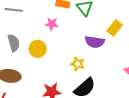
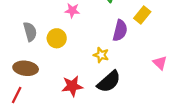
purple semicircle: (95, 42) -> (120, 30), turned -84

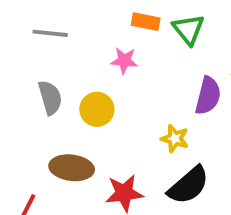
brown ellipse: (26, 68) -> (72, 168), moved

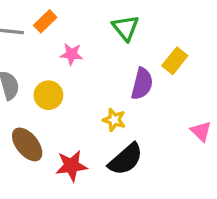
orange rectangle: (146, 22) -> (45, 21), moved, turned -55
brown ellipse: (72, 168) -> (27, 144), turned 44

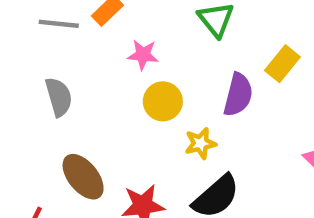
yellow circle: (48, 95) -> (163, 101), moved
yellow star: (114, 120) -> (200, 143), turned -30

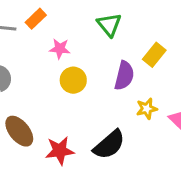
yellow star: (200, 143) -> (147, 109), moved

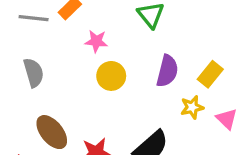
yellow rectangle: (154, 55) -> (210, 74), moved

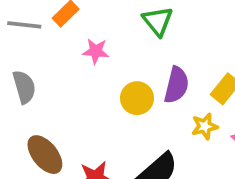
yellow circle: (111, 76) -> (137, 98), moved

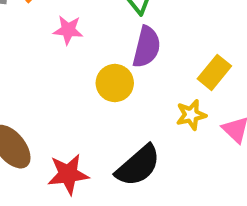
purple semicircle: (176, 85) -> (147, 47), moved

